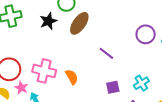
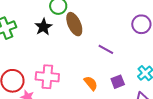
brown ellipse: (79, 23) -> (74, 24), turned -50
orange semicircle: (72, 77) -> (91, 83), moved

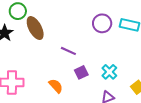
purple square: (118, 82) -> (81, 72), moved

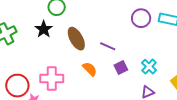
brown ellipse: (35, 28) -> (76, 39), moved
orange semicircle: (56, 86) -> (90, 69), moved

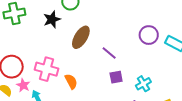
brown ellipse: (76, 39) -> (81, 37), turned 45
orange semicircle: (90, 69) -> (71, 81), moved

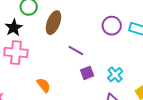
brown ellipse: (81, 37) -> (53, 23), moved
pink cross: (46, 69) -> (16, 53), moved

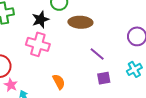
brown ellipse: (53, 23) -> (80, 22), turned 60
cyan cross: (115, 75) -> (134, 69), moved

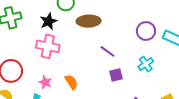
pink star: (11, 85) -> (45, 82), moved

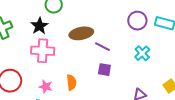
brown ellipse: (89, 21) -> (81, 33), moved
purple square: (116, 75) -> (104, 70), moved, turned 32
orange semicircle: (71, 82) -> (71, 82), turned 35

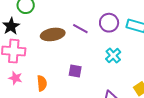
purple line: (102, 47) -> (80, 29), moved
pink star: (46, 87) -> (15, 78), moved

